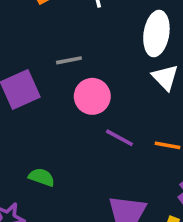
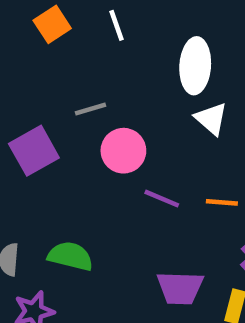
green semicircle: (42, 177) -> (70, 256), size x1.4

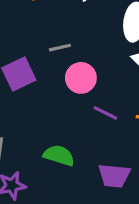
green semicircle: (70, 256) -> (59, 155), moved

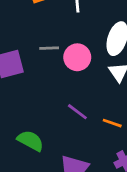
pink circle: (81, 78) -> (77, 57), moved

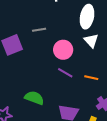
pink circle: (77, 57) -> (63, 50), moved

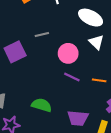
white ellipse: (87, 17) -> (91, 18), turned -70

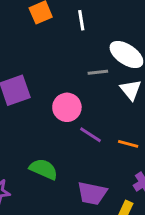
gray line: (42, 34) -> (98, 72), moved
pink circle: (68, 53) -> (67, 107), moved

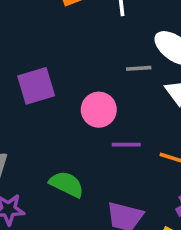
purple line: (91, 135) -> (126, 145), turned -35

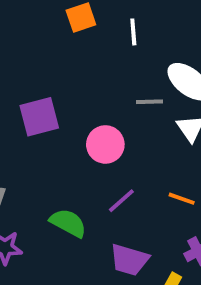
purple line: (126, 145) -> (121, 201), moved, turned -44

